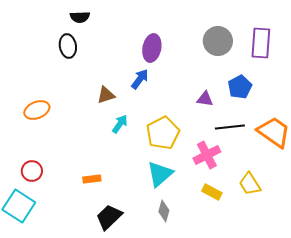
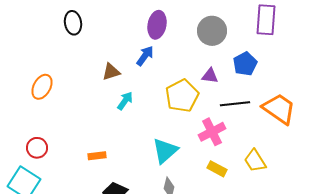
gray circle: (218, 41) -> (212, 31), moved
orange ellipse: (37, 110) -> (42, 87), turned -40
yellow pentagon: (163, 133) -> (182, 96), moved

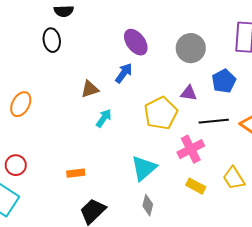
purple ellipse: (157, 25) -> (136, 42), turned -48

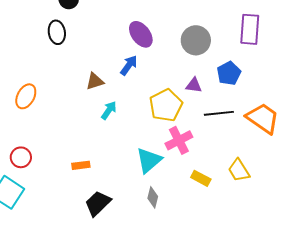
pink cross: (191, 149) -> (179, 140), moved

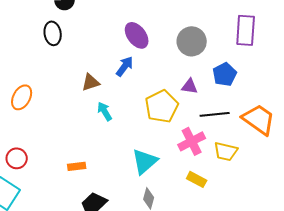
cyan arrow: (109, 110) -> (105, 111), turned -66
pink cross: (179, 140) -> (192, 141), moved
yellow trapezoid: (239, 170) -> (226, 151), moved, turned -45

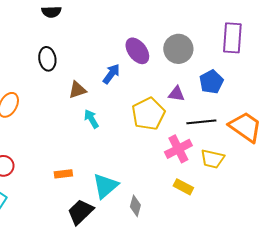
black ellipse: (53, 33) -> (47, 59), moved
purple ellipse: (137, 35) -> (137, 51), moved
cyan triangle: (145, 161) -> (105, 186), moved

